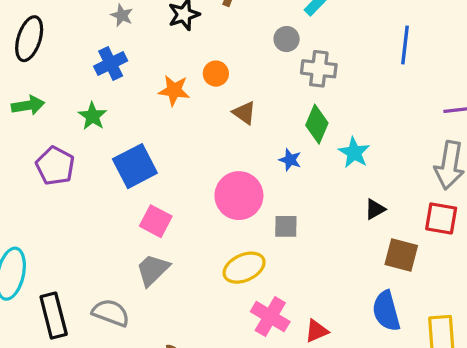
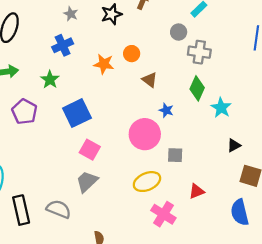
blue star: (290, 160) -> (166, 110), moved
red triangle: (317, 331) -> (197, 191), moved

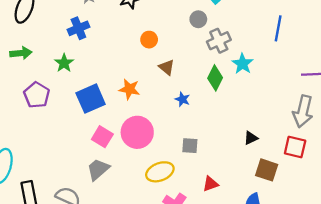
gray cross: (199, 52) -> (219, 41), turned -35
orange star: (104, 64) -> (129, 89), moved
cyan star: (221, 108) -> (242, 64), moved
pink circle: (145, 134) -> (137, 132), moved

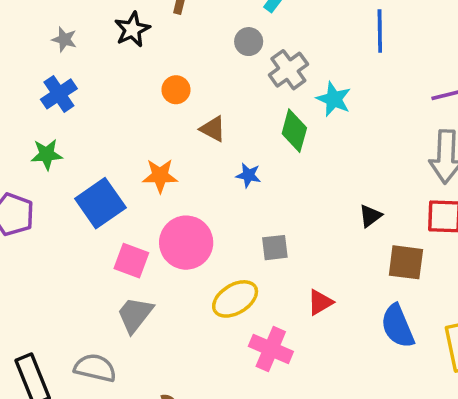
green star: (64, 63) -> (47, 154), turned -30

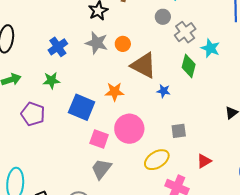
gray star: (64, 39) -> (97, 43), moved, size x1.6
brown triangle: (213, 129) -> (144, 65), size x1.8
blue square: (100, 203) -> (82, 107), turned -32

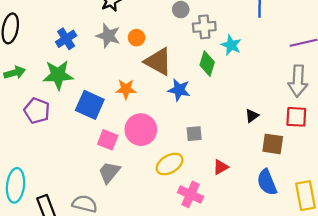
gray cross: (185, 32) -> (204, 27), turned 30
green star: (51, 80) -> (58, 75), size x1.6
blue star: (164, 91) -> (179, 90), size x1.5

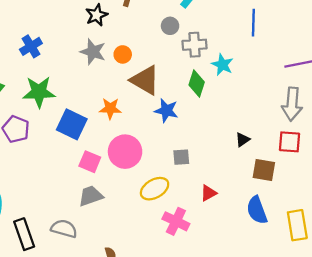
blue cross: (66, 39) -> (31, 46), moved
gray trapezoid: (109, 172) -> (91, 196), turned 30

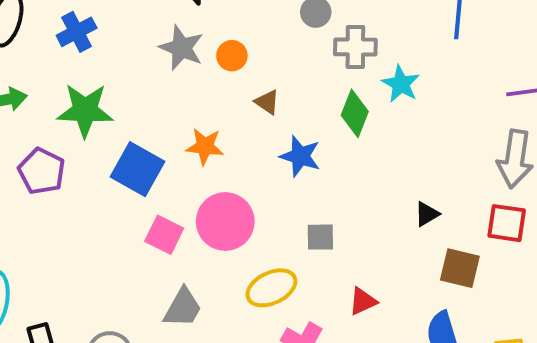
brown triangle: (145, 80) -> (267, 102), size x0.5
gray trapezoid: (91, 196) -> (183, 308), moved, turned 135

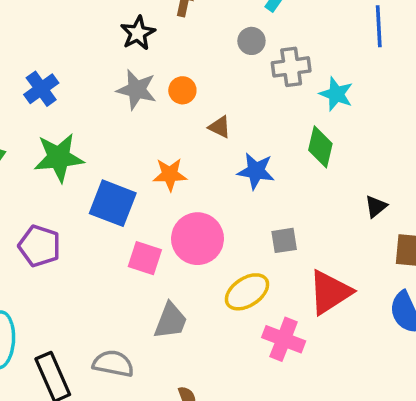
green diamond: (355, 113) -> (320, 147), moved
purple pentagon: (42, 171) -> (40, 246), moved
red triangle: (363, 301) -> (330, 292), size x1.8

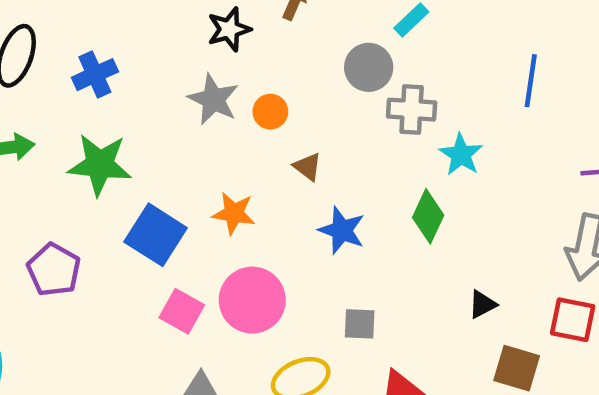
gray circle: (251, 41) -> (369, 67), size x1.4

